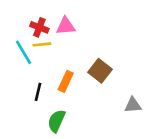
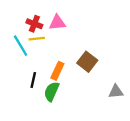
green semicircle: (56, 121) -> (52, 91), moved

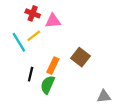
red cross: (34, 24) -> (33, 13), moved
yellow line: (37, 39) -> (34, 36), turned -32
gray triangle: (116, 91) -> (104, 96), moved

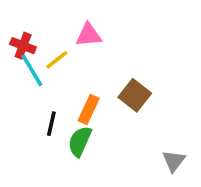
red cross: (33, 13) -> (23, 46), moved
gray triangle: (104, 96) -> (174, 161), turned -48

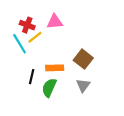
red cross: (23, 46) -> (27, 25), moved
orange rectangle: (89, 109) -> (55, 68), turned 63
gray triangle: (174, 161) -> (83, 85), moved

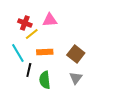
cyan line: (20, 44) -> (18, 53), moved
orange rectangle: (55, 68) -> (45, 52), moved
green semicircle: (49, 88) -> (45, 80), turned -30

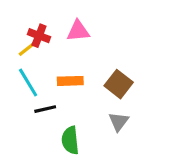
yellow line: (32, 34) -> (28, 48), moved
black line: (29, 70) -> (45, 109), turned 64
green semicircle: (45, 80) -> (70, 140), moved

